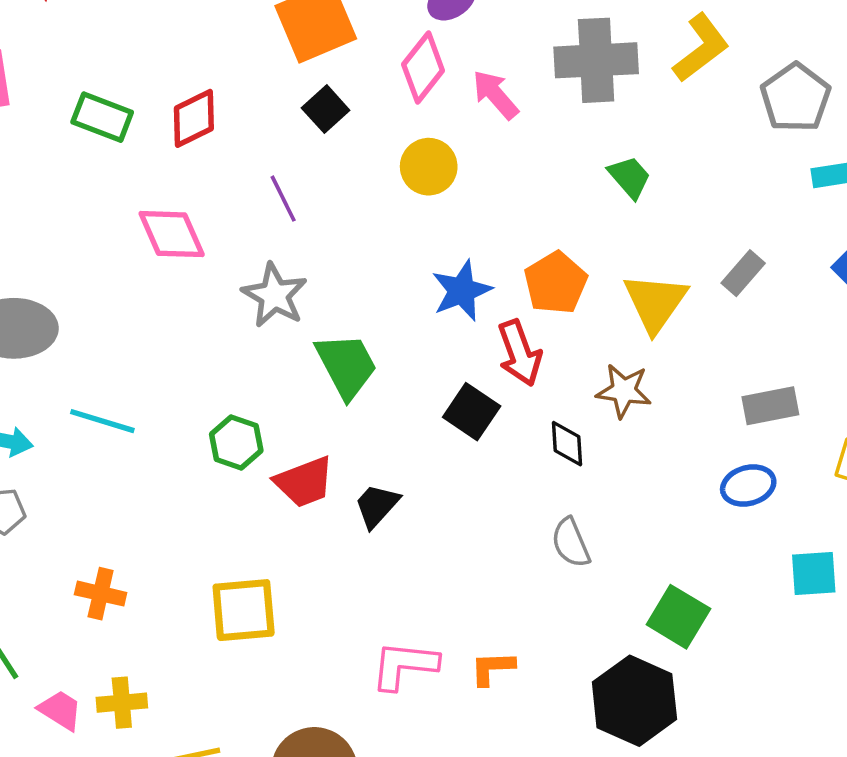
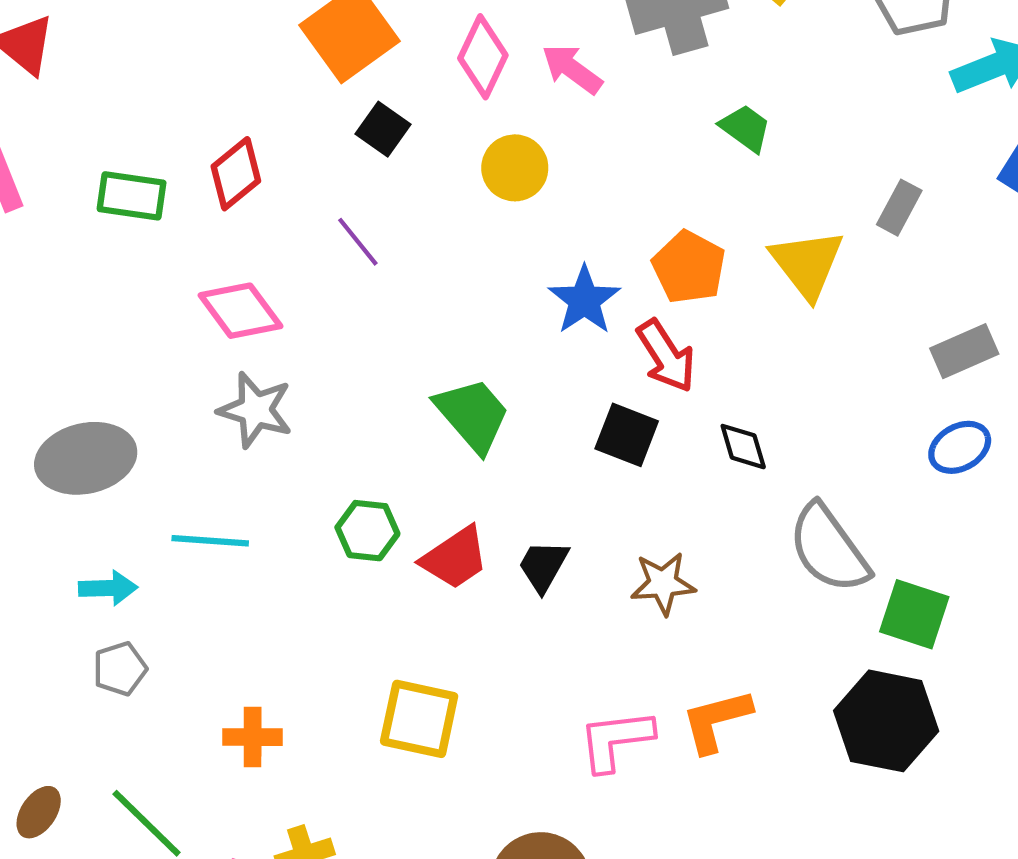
gray star: (274, 295) -> (255, 410), moved
brown star: (624, 391) -> (663, 583), moved
gray semicircle: (571, 543) -> (829, 548), moved, size x1.6
yellow square: (244, 610) -> (419, 719), turned 30
orange L-shape: (492, 668) -> (716, 721), size x1.4

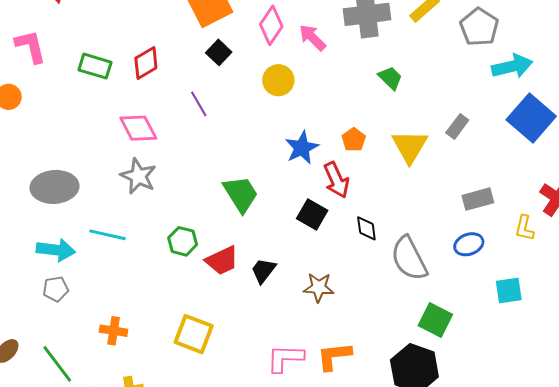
orange pentagon: (689, 267) -> (354, 140), size x0.7
gray semicircle: (829, 548) -> (409, 259), moved
cyan arrow: (108, 588) -> (56, 250), size x1.4

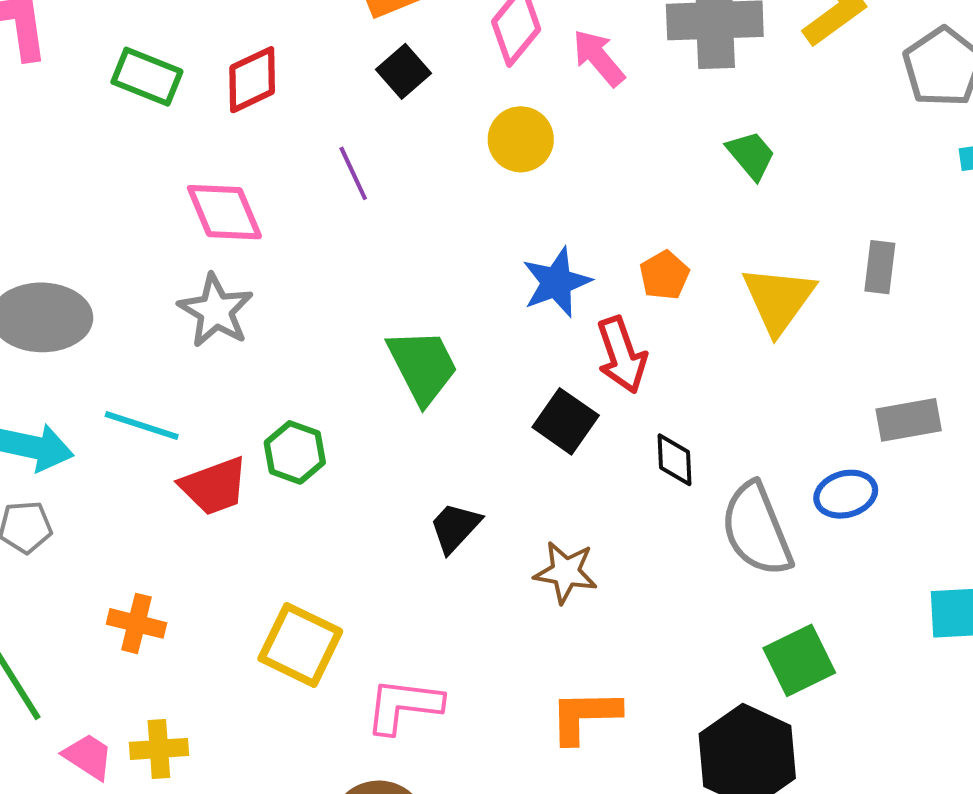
gray rectangle: (457, 126) -> (880, 267), turned -35
blue ellipse: (469, 244) -> (846, 494), moved
red trapezoid: (222, 260) -> (214, 486), moved
green square: (435, 320) -> (799, 660), turned 32
pink L-shape: (285, 358) -> (404, 706), moved

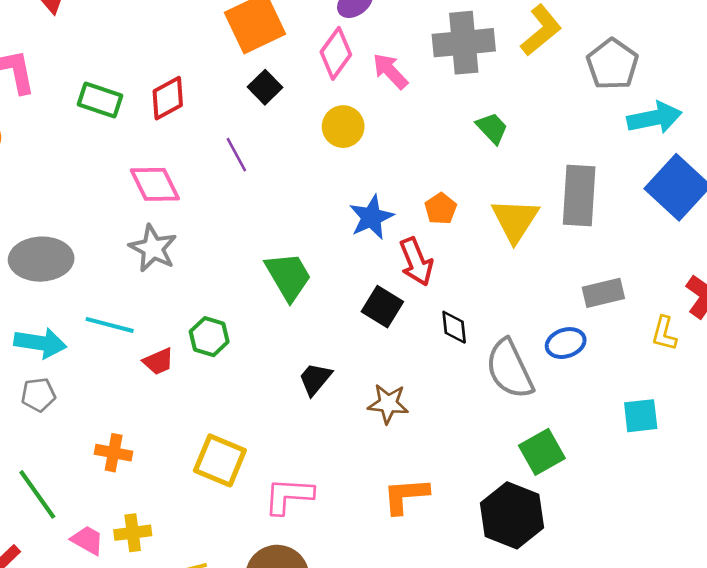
gray rectangle: (880, 267) -> (579, 196), size x1.8
red trapezoid: (214, 486) -> (158, 361), size x0.7

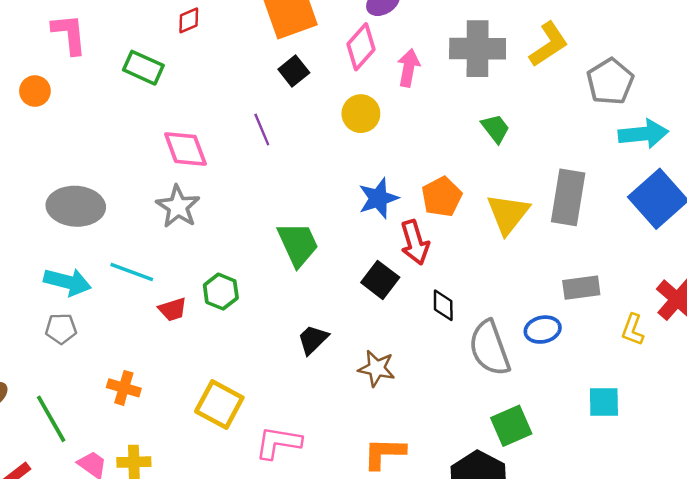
pink arrow: (390, 71) -> (409, 68), turned 48
red diamond: (168, 98) -> (189, 20), moved, size x0.7
orange pentagon: (441, 209) -> (442, 197), size x1.4

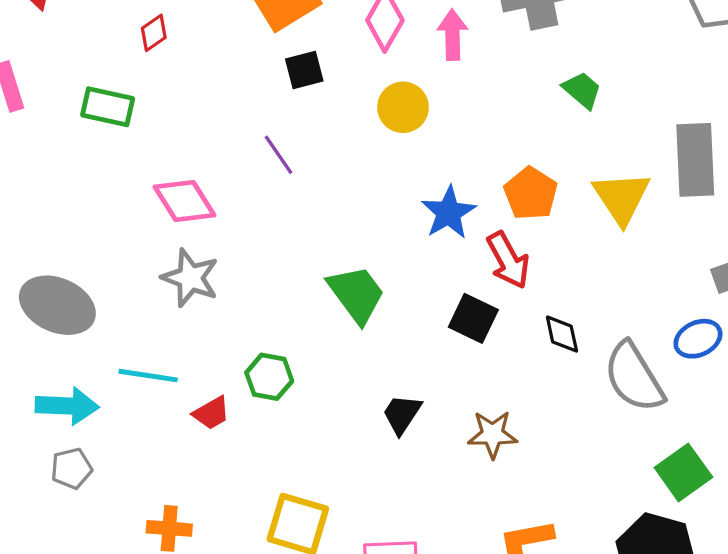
black square: (294, 71) -> (304, 70), turned 36
gray ellipse: (76, 206) -> (57, 305), turned 32

